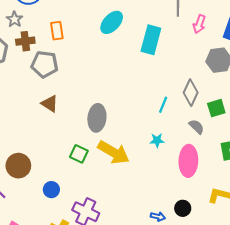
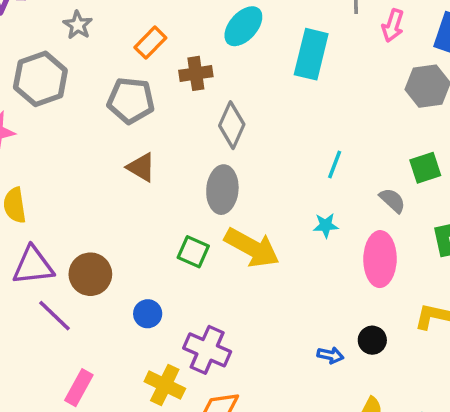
orange rectangle: (57, 31) -> (150, 43), turned 54
brown cross: (25, 41) -> (196, 73), moved
gray diamond: (191, 93) -> (232, 125), moved

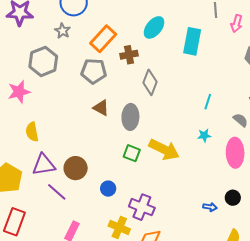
orange rectangle: (150, 43) -> (103, 39), size x1.5
gray ellipse: (222, 190) -> (130, 117), moved

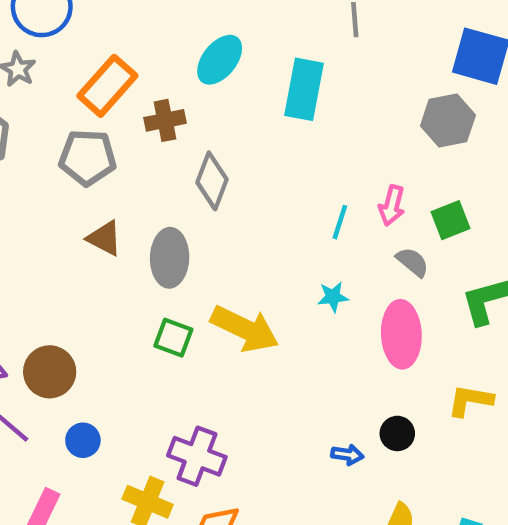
pink arrow: (237, 23) -> (392, 205), moved
blue circle: (108, 189) -> (83, 440), moved

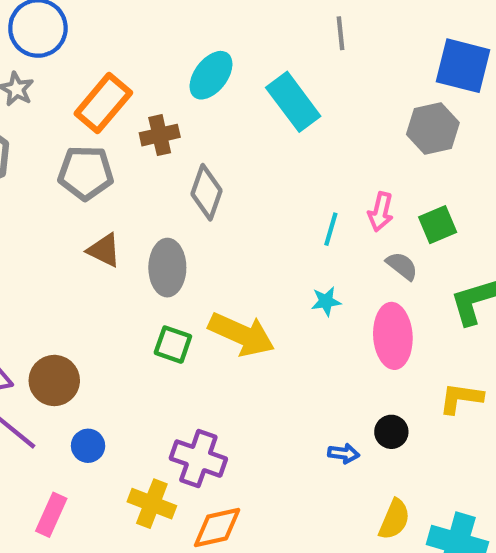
cyan rectangle: (304, 89) -> (293, 102), turned -46

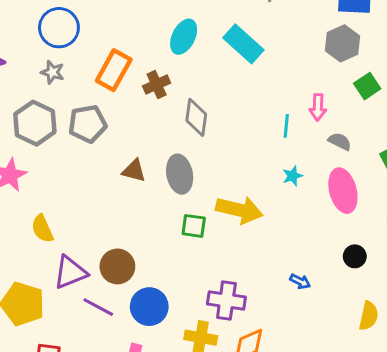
gray pentagon: (86, 173) -> (88, 124), moved
green square: (438, 225) -> (367, 86), moved
blue circle: (88, 446) -> (149, 307), size x1.6
blue arrow: (344, 453) -> (300, 281), moved, turned 30

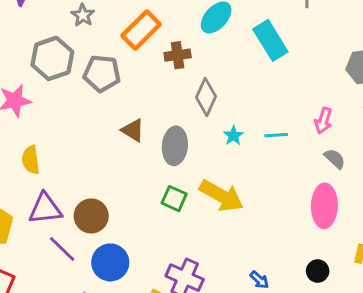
cyan line: (286, 126) -> (276, 135), moved, turned 65
cyan star: (293, 176) -> (233, 136), moved, turned -30

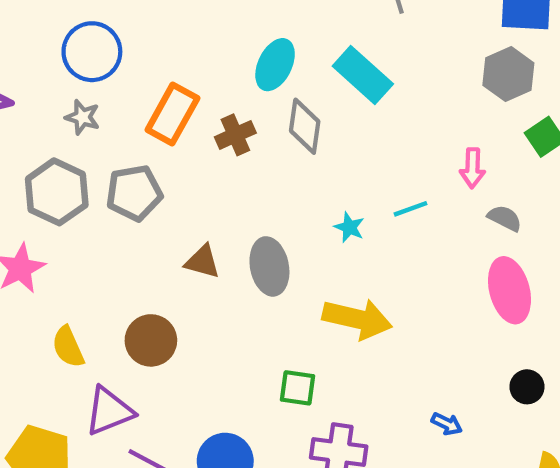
gray diamond: (206, 97) -> (305, 126), moved
green square: (174, 199) -> (298, 388), moved
brown circle: (91, 216) -> (151, 340), moved

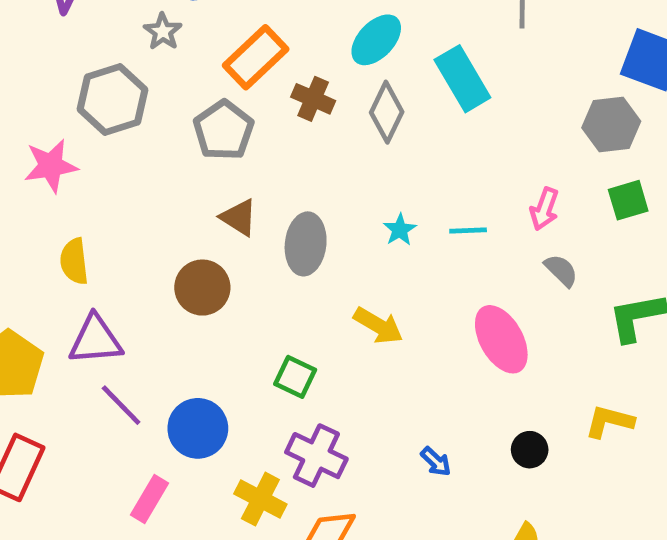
brown cross: (235, 135) -> (313, 99), turned 30
gray pentagon: (134, 193) -> (224, 130), moved, turned 30
pink ellipse: (509, 290) -> (501, 339), moved, turned -32
yellow arrow: (357, 319) -> (378, 326), size x0.7
brown circle: (151, 340) -> (202, 288), moved

